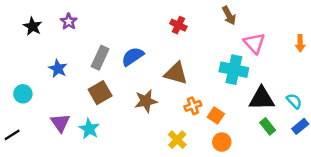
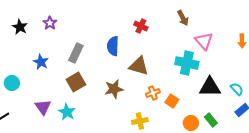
blue semicircle: (133, 56) -> (113, 46), moved, turned -54
green rectangle: (268, 126) -> (211, 120), moved
yellow cross: (177, 140) -> (140, 121), turned 35
orange circle: (222, 142) -> (191, 123), moved

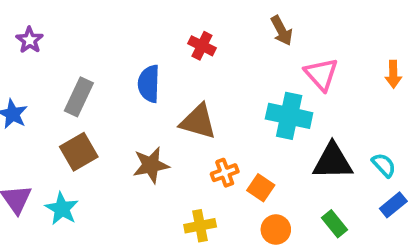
orange circle: (191, 123) -> (276, 230), moved

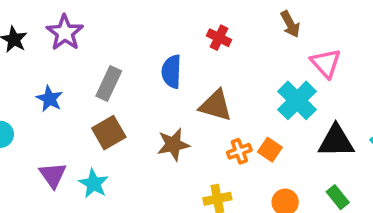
purple star: (30, 40) -> (65, 33), size x1.5
cyan cross: (289, 116) -> (297, 100), turned 33
orange square: (261, 188) -> (270, 150), moved

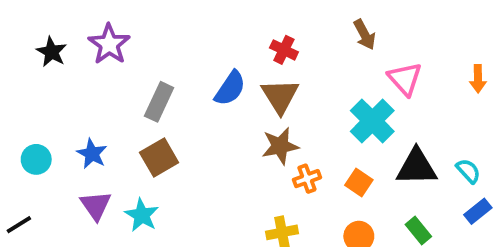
blue semicircle: (172, 72) -> (230, 88), turned -148
blue star: (49, 99) -> (92, 154), moved
brown triangle: (216, 106) -> (280, 96), moved, turned 42
brown star: (173, 145) -> (280, 146), moved
orange square: (270, 150) -> (359, 182), moved

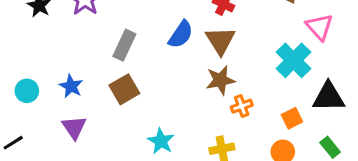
orange square: (359, 182) -> (292, 118), moved, turned 30
cyan star: (142, 215) -> (161, 141), moved

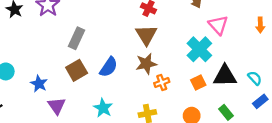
blue semicircle: (181, 34) -> (109, 67), moved
blue star: (71, 86) -> (39, 84), moved
orange square: (292, 118) -> (198, 83), moved
purple triangle: (74, 127) -> (57, 106), moved

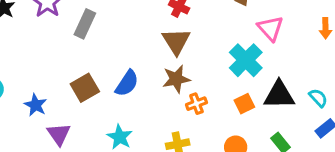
gray rectangle: (77, 38) -> (85, 24), moved

